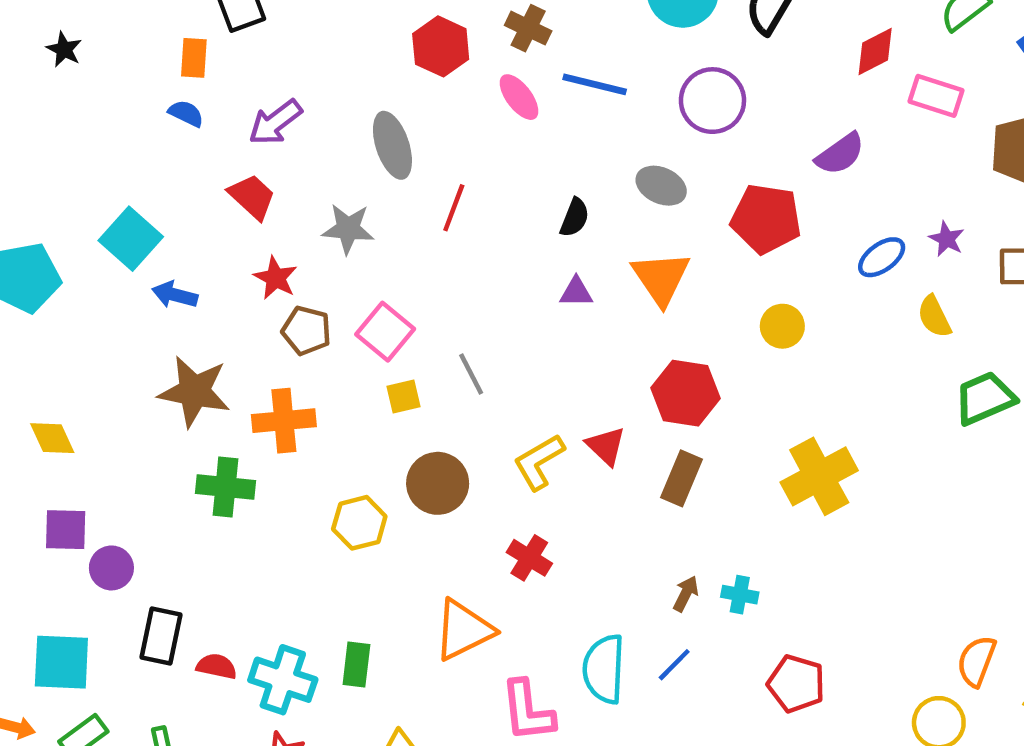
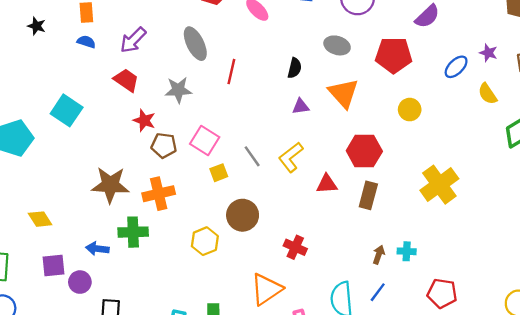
black star: (64, 49) -> (37, 26), moved
blue arrow: (175, 295) -> (97, 249), moved
red triangle: (606, 446) -> (327, 184), turned -40
yellow L-shape: (539, 462) -> (291, 157), moved

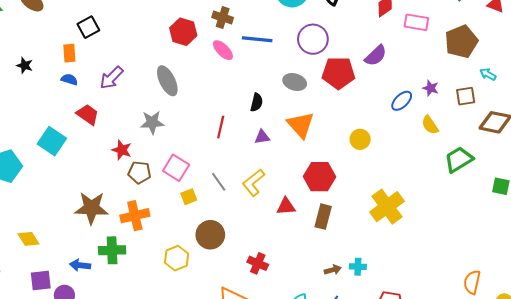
red pentagon: (394, 55) -> (338, 73), moved
red line: (231, 72) -> (221, 127), moved
red trapezoid: (126, 80) -> (88, 114), moved
brown arrow: (379, 255) -> (333, 270), turned 56

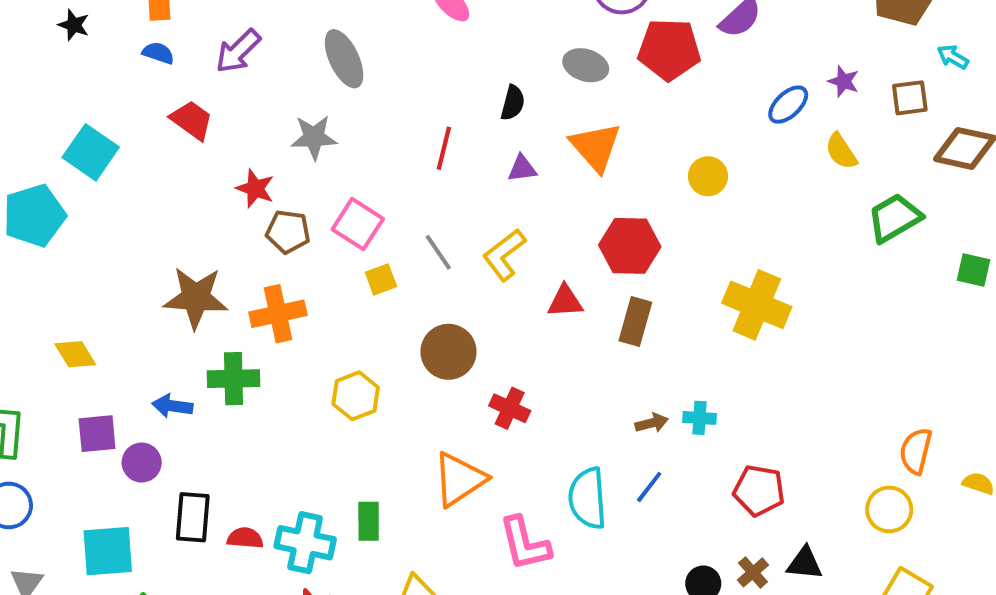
cyan square: (52, 141) -> (91, 152), moved
yellow cross: (387, 207) -> (757, 305), turned -32
brown circle: (210, 235) -> (448, 352), moved

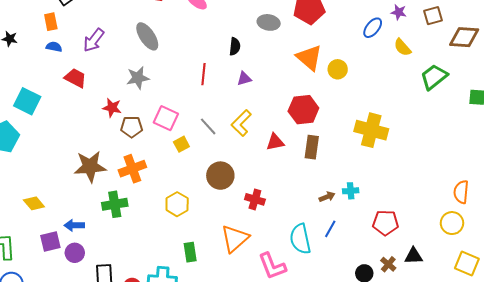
orange triangle: (596, 147) -> (309, 58), moved
blue arrow: (172, 406) -> (74, 225), moved
green rectangle: (369, 521) -> (190, 252), moved

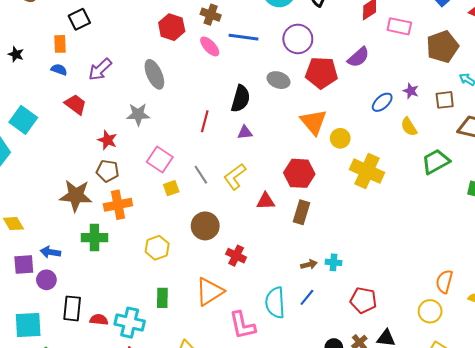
black semicircle: (235, 46) -> (241, 99), size x1.5
brown pentagon: (132, 127) -> (108, 171), moved
yellow cross: (371, 130) -> (367, 171), moved

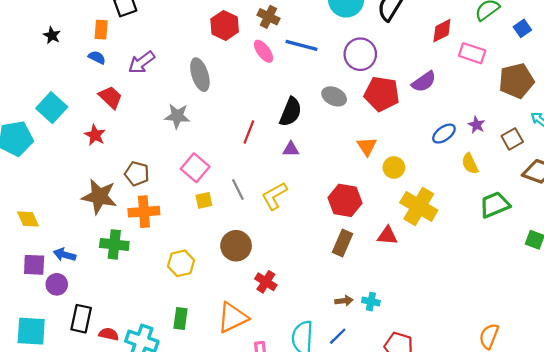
brown square: (445, 100) -> (512, 139), turned -30
orange triangle: (314, 122) -> (367, 146), size x0.7
red star: (107, 140) -> (95, 135), moved
red triangle: (266, 201) -> (387, 236), moved

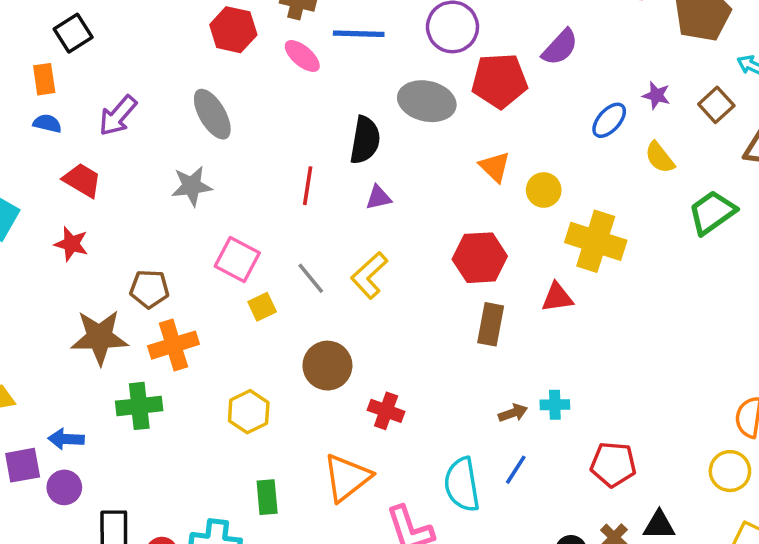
gray ellipse: (334, 96) -> (427, 101), size x1.4

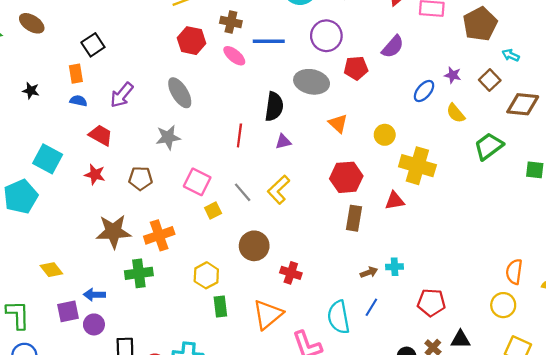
red pentagon: (499, 81) -> (356, 68), size x0.7
orange triangle: (495, 167) -> (338, 123), moved
brown pentagon: (149, 289) -> (141, 178), moved
green rectangle: (267, 497) -> (220, 306), moved

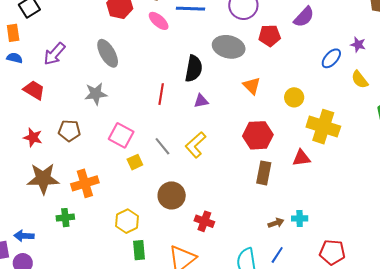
red star: (95, 175) -> (33, 137), moved
green cross: (139, 273) -> (65, 218), size x0.7

